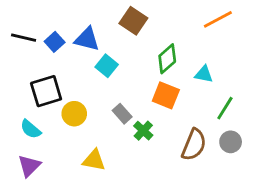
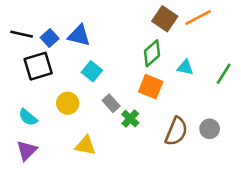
brown square: (133, 21) -> (165, 19), moved
cyan square: (107, 66) -> (92, 71), moved
black square: (46, 91) -> (38, 66), moved
green line: (225, 108) -> (224, 74), moved

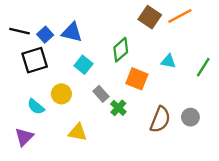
green diamond: (152, 53) -> (121, 50), moved
cyan semicircle: (28, 117) -> (36, 107), moved

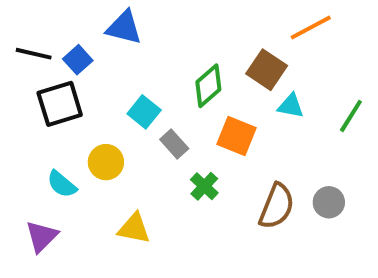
brown square: (150, 17) -> (267, 70), moved
blue triangle: (72, 32) -> (124, 28), moved
gray rectangle: (101, 94) -> (174, 144), moved

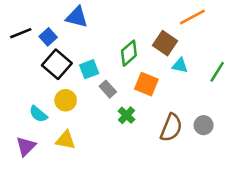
black line: (34, 54) -> (21, 33), turned -35
black square: (60, 104) -> (57, 64), moved, turned -32
cyan square: (144, 112) -> (89, 69), turned 30
yellow triangle: (134, 228) -> (66, 140), moved

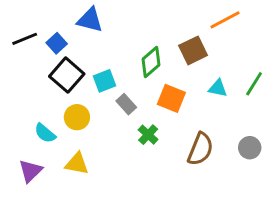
brown square: (165, 43) -> (193, 50), turned 30
cyan triangle: (180, 65) -> (218, 88), moved
gray circle: (204, 125) -> (250, 148), moved

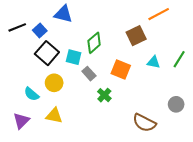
green diamond: (151, 62) -> (94, 43), moved
cyan square: (105, 81) -> (74, 57), turned 35
brown semicircle: (200, 149) -> (144, 123), moved, turned 95

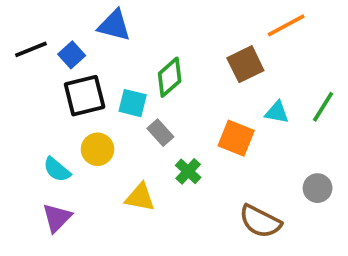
black square: (47, 53) -> (85, 96), turned 35
orange square: (121, 69) -> (236, 138), moved
yellow triangle: (54, 116) -> (140, 197), moved
purple triangle: (21, 121) -> (57, 218), moved

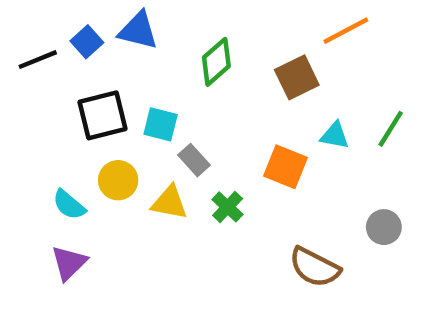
blue square: (72, 55) -> (87, 42), moved
green diamond: (170, 77) -> (216, 62), moved
yellow triangle: (140, 197) -> (169, 203), moved

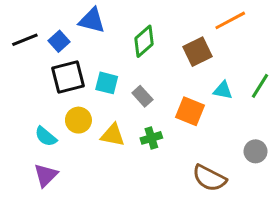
blue square: (87, 42) -> (59, 41), moved
gray rectangle: (194, 160) -> (142, 96), moved
green cross: (228, 207) -> (151, 138), turned 30

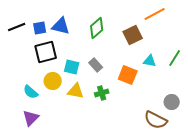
blue triangle: (92, 20) -> (61, 26), moved
blue square: (59, 41) -> (40, 28), turned 32
cyan square: (107, 83) -> (72, 67), moved
brown semicircle: (209, 178) -> (156, 120), moved

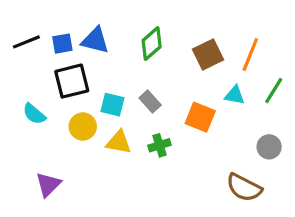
orange line: (155, 14) -> (250, 54), moved, turned -40
cyan semicircle: (31, 92) -> (34, 114), moved
gray circle: (172, 102) -> (269, 147), moved

